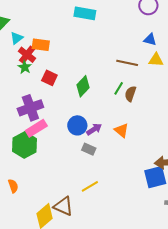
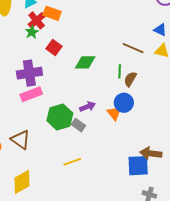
green diamond: (83, 86) -> (85, 62), turned 35
green line: (119, 88) -> (120, 71), turned -40
blue circle: (77, 125) -> (124, 103), moved
green hexagon: (25, 145) -> (60, 117), moved
brown triangle: (63, 206) -> (20, 140), moved

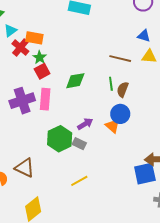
green star: (32, 32) -> (40, 57), moved
red square: (54, 47) -> (42, 71), turned 35
pink rectangle: (31, 94) -> (45, 99), moved, turned -55

